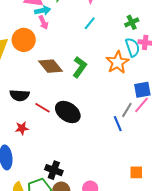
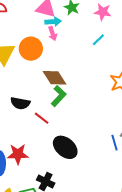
green L-shape: (80, 67) -> (59, 96), moved
black ellipse: (68, 112) -> (65, 147), moved
red star: (22, 128) -> (18, 154), moved, size x1.5

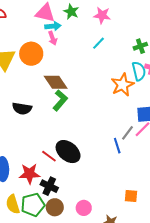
red line: (42, 118) -> (49, 156), moved
red star: (18, 154) -> (30, 174), moved

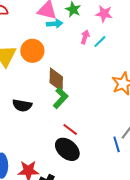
pink arrow: (53, 38) -> (85, 37), moved, turned -144
brown diamond: (56, 82) -> (56, 80), turned 35
red line: (49, 156) -> (70, 129), moved

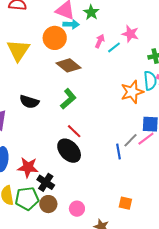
pink star: (104, 14) -> (130, 34), moved
orange circle: (32, 51) -> (55, 38), moved
brown diamond: (56, 80) -> (69, 65), moved, turned -60

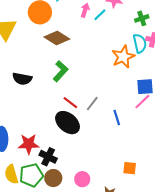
gray line: (130, 140) -> (92, 104), moved

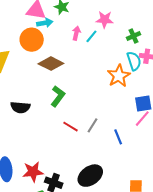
black ellipse: (68, 123) -> (90, 176), moved, turned -70

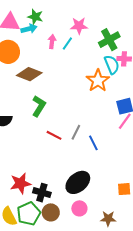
cyan arrow: (45, 23) -> (29, 29), moved
green cross: (134, 36) -> (109, 40), size x1.5
blue line: (118, 137) -> (93, 143), moved

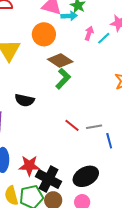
green L-shape: (39, 106) -> (63, 79), moved
gray line: (76, 132) -> (94, 127), turned 42
black cross: (42, 193) -> (49, 179), size x1.4

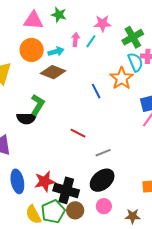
cyan arrow: (69, 16) -> (56, 51), moved
green L-shape: (63, 79) -> (38, 105), moved
gray line: (94, 127) -> (103, 153), moved
blue line: (109, 141) -> (96, 91), moved

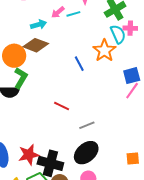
pink arrow: (76, 40) -> (58, 12), turned -136
cyan line: (91, 41) -> (73, 14), turned 40
orange circle: (32, 50) -> (14, 56), moved

